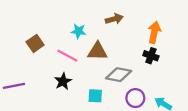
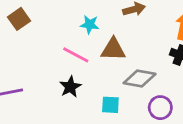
brown square: (35, 43) -> (19, 19), moved

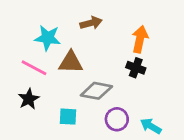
cyan star: (90, 24) -> (48, 38), size x1.4

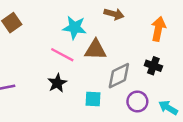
brown arrow: (91, 23) -> (114, 14), turned 30
black cross: (136, 68) -> (153, 66), moved
gray diamond: (96, 91) -> (119, 76), turned -36

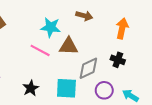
black star: (57, 83) -> (31, 88), moved
cyan square: (93, 99) -> (66, 88), size x1.5

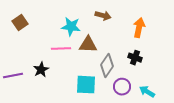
pink line: (40, 50) -> (61, 49), turned -30
gray diamond: (88, 68) -> (107, 66), turned -30
black star: (31, 88) -> (41, 70), moved

